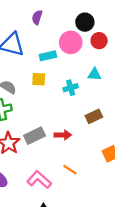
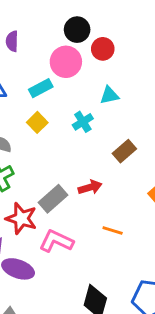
yellow square: (39, 79) -> (37, 122), turned -32
pink L-shape: (39, 180) -> (56, 241), moved

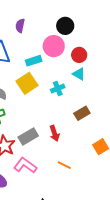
red circle: (103, 49) -> (79, 55), moved
cyan triangle: (109, 95) -> (79, 74), turned 32
yellow square: (37, 122) -> (27, 83), size x1.5
red arrow: (90, 187) -> (54, 133), turned 77

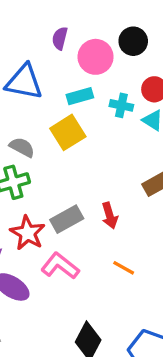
pink circle: (54, 46) -> (96, 57), moved
cyan cross: (58, 88) -> (121, 105), moved, turned 32

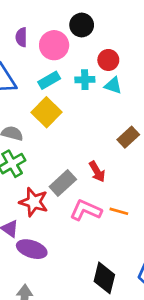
pink L-shape: (60, 266) -> (86, 210), moved

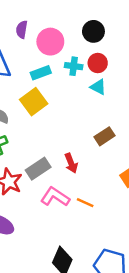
black circle: (82, 25) -> (93, 31), moved
cyan cross: (85, 80) -> (74, 66), moved

